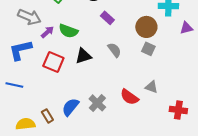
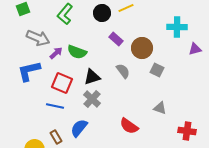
brown circle: (146, 27) -> (142, 48), moved
blue line: (14, 85) -> (55, 106), moved
red semicircle: (129, 97) -> (129, 126), moved
gray cross: (97, 103) -> (92, 99), moved

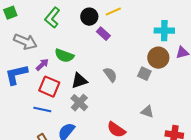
purple rectangle: (116, 39) -> (103, 34), moved
brown circle: (142, 48) -> (158, 58), moved
purple arrow: (56, 53) -> (42, 65), moved

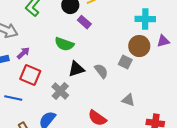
green semicircle: (64, 56) -> (64, 44), moved
gray semicircle: (110, 75) -> (101, 71), moved
black triangle: (79, 81) -> (76, 69), moved
blue line: (42, 110) -> (13, 98), moved

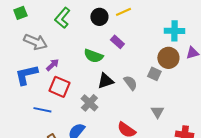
purple rectangle: (84, 22) -> (117, 42), moved
gray triangle: (128, 100) -> (157, 112), turned 40

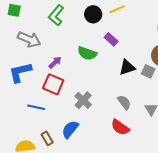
green square: (20, 13) -> (14, 10), turned 32
purple arrow: (52, 65) -> (55, 62), moved
black triangle: (105, 81) -> (127, 67), moved
gray semicircle: (130, 83) -> (124, 102), moved

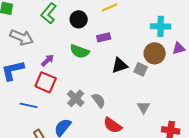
black circle: (93, 14) -> (79, 19), moved
purple rectangle: (111, 39) -> (104, 37), turned -56
gray semicircle: (124, 102) -> (99, 100), moved

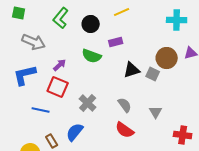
cyan cross: (161, 26) -> (177, 20), moved
gray semicircle: (99, 100) -> (125, 105), moved

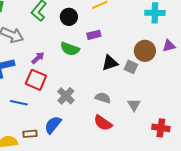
gray semicircle: (125, 105) -> (103, 98), turned -35
brown rectangle: (52, 141) -> (30, 134), turned -64

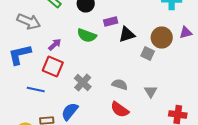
black triangle: (110, 63) -> (127, 34), moved

